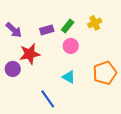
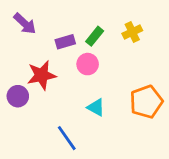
purple arrow: (14, 30) -> (25, 24), moved
pink circle: (71, 46) -> (88, 64), moved

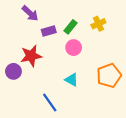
purple arrow: (25, 24) -> (30, 13), moved
pink circle: (88, 64) -> (74, 48), moved

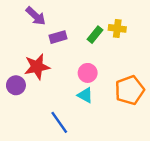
yellow cross: (98, 24) -> (117, 28), turned 32
green rectangle: (70, 27) -> (95, 35), moved
pink circle: (74, 48) -> (88, 73), moved

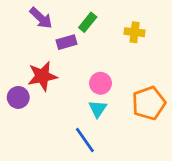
green rectangle: (95, 35) -> (88, 22), moved
cyan triangle: (85, 95) -> (98, 109), turned 35
blue line: (59, 122) -> (85, 140), moved

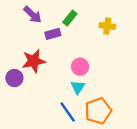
orange pentagon: (149, 103) -> (98, 111), moved

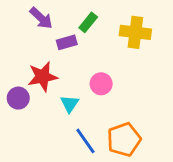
yellow cross: (107, 26) -> (135, 32), size x1.5
cyan triangle: (78, 87) -> (70, 104), moved

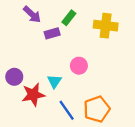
red star: (43, 77) -> (33, 95), moved

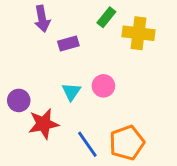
purple arrow: (32, 14) -> (42, 19), turned 36
green rectangle: (69, 18) -> (106, 17), moved
cyan triangle: (54, 81) -> (71, 92), moved

